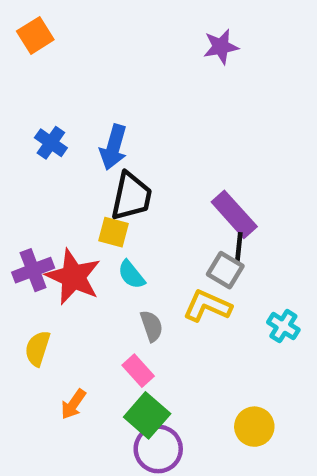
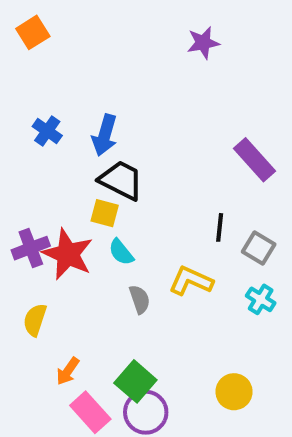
black trapezoid: (131, 196) -> (121, 180), turned -75
purple rectangle: (234, 214) -> (255, 160), moved
gray square: (225, 270) -> (259, 248), moved
pink rectangle: (138, 371) -> (90, 412), moved, size x1.4

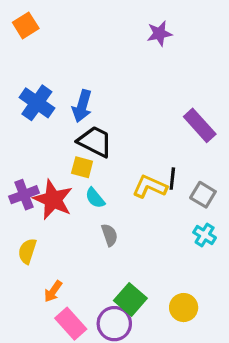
blue cross: (47, 131) -> (37, 103), size x1.5
yellow L-shape: (191, 281) -> (150, 187), moved
green square: (135, 381) -> (130, 299), moved

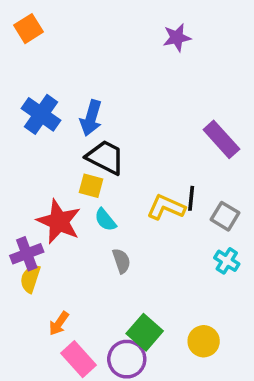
purple cross: (24, 195) -> (27, 254), moved

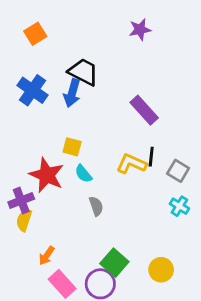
orange square: (28, 29) -> (35, 34), moved
purple rectangle: (221, 139) -> (144, 110), moved
black trapezoid: (105, 157) -> (83, 72), moved

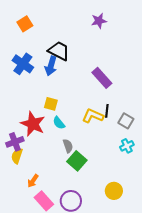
cyan cross: (179, 206) -> (127, 146), turned 32
green square: (114, 263) -> (77, 161), moved

